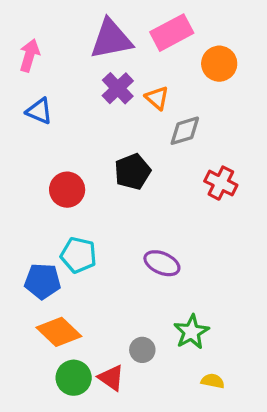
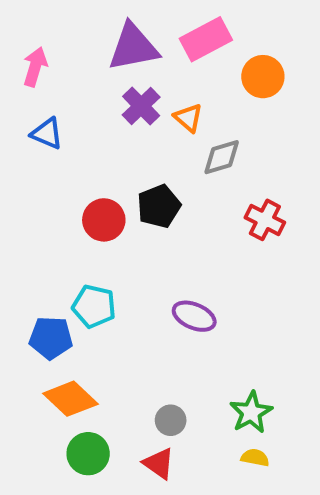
red circle: (67, 190) -> (104, 220), moved
green star: (191, 332) -> (251, 412), moved
red triangle: (111, 378) -> (159, 463), moved

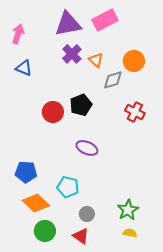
orange circle: (263, 77) -> (134, 61), moved
cyan pentagon: (94, 306) -> (68, 187), moved
purple ellipse: (194, 316) -> (87, 148), moved

